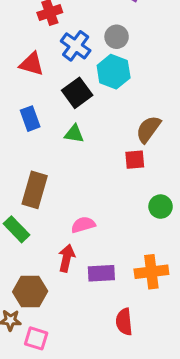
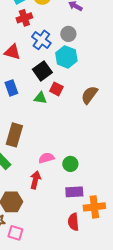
red square: (135, 160) -> (56, 89), moved, turned 32
green circle: (161, 207) -> (70, 164), moved
orange cross: (151, 272) -> (94, 207), moved
purple rectangle: (101, 273) -> (74, 192), moved

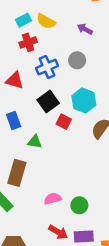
blue cross: (41, 40) -> (47, 67), turned 30
cyan hexagon: (66, 57) -> (84, 100), moved
green triangle: (40, 98) -> (35, 142), moved
red arrow: (35, 180) -> (58, 232), moved, turned 108

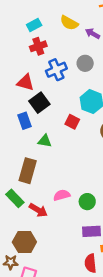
yellow semicircle: (46, 21) -> (69, 23), moved
black square: (48, 102) -> (39, 103), moved
red arrow: (58, 232) -> (38, 210), moved

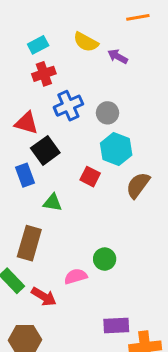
gray circle: (85, 63) -> (107, 113), moved
green circle: (87, 202) -> (105, 259), moved

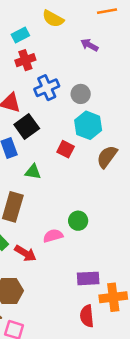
yellow semicircle: (86, 42) -> (53, 19), moved

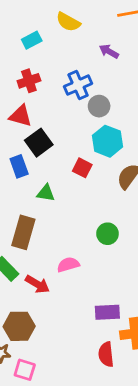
red cross: (25, 60) -> (29, 81), moved
blue cross: (47, 88) -> (78, 85), moved
green circle: (78, 221) -> (107, 234), moved

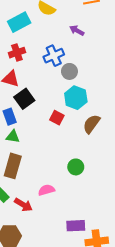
cyan rectangle: (32, 40) -> (19, 22), size x1.5
green triangle: (46, 193) -> (13, 136), moved

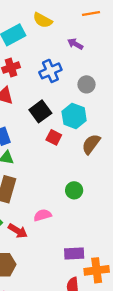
gray circle: (69, 71) -> (86, 84), moved
black square: (24, 99) -> (40, 111), moved

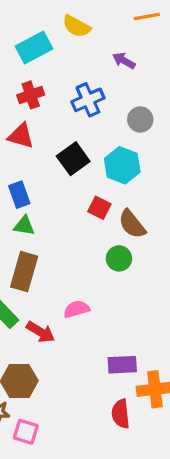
red square: (54, 137) -> (99, 208), moved
brown semicircle: (91, 144) -> (132, 224), moved, turned -75
green circle: (74, 190) -> (119, 258), moved

